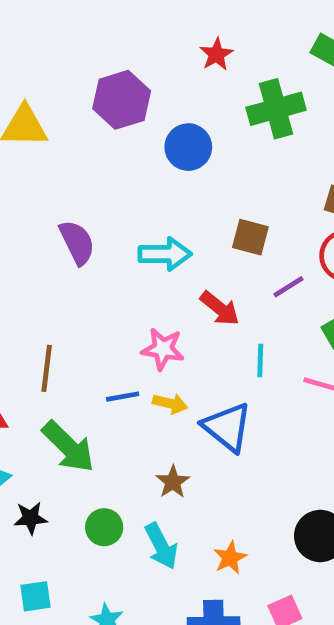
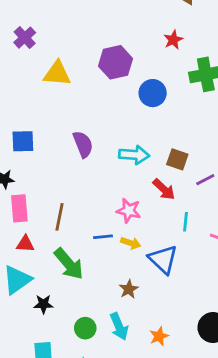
brown square: (250, 237) -> (177, 159), moved
green circle: (104, 527) -> (85, 328), moved

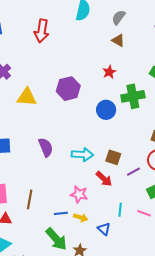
blue circle: (153, 93) -> (106, 110), moved
cyan line: (185, 222) -> (120, 210), moved
blue triangle: (163, 259) -> (104, 229), size x0.6
green arrow: (69, 264) -> (56, 239), moved

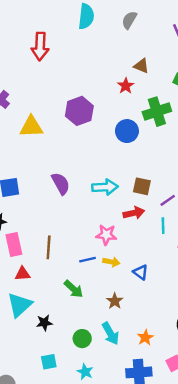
brown triangle: (118, 40) -> (141, 66), moved
red arrow: (104, 179) -> (134, 213), turned -48
cyan line: (120, 210) -> (163, 226), moved
green arrow: (56, 239) -> (74, 289), moved, size x0.7

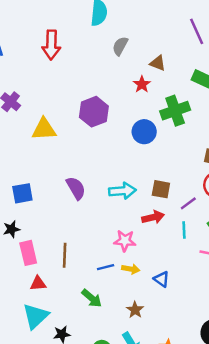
gray semicircle: (129, 20) -> (120, 46), moved

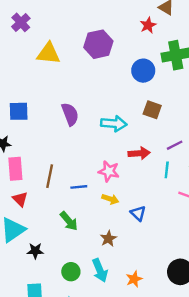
brown square: (161, 189) -> (152, 110), moved
blue line: (106, 267) -> (79, 187), moved
red triangle: (38, 283) -> (20, 199), turned 42

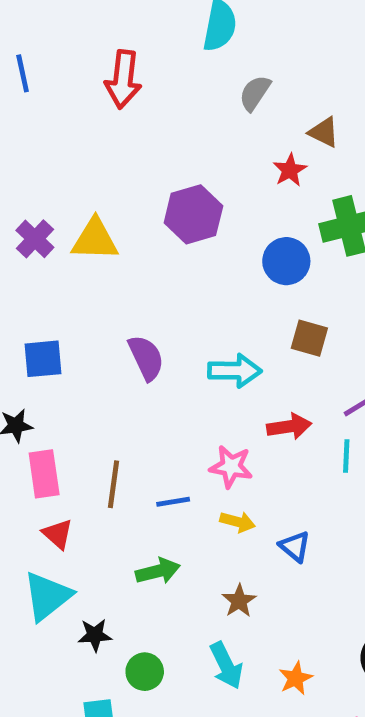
purple cross: (21, 22) -> (35, 239), moved
green arrow: (69, 221) -> (158, 571), turned -60
green circle: (71, 272) -> (145, 672), moved

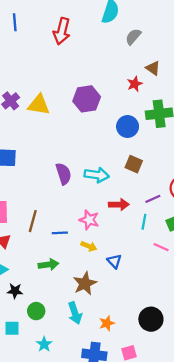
gray semicircle: (255, 93) -> (133, 37), moved
purple semicircle: (146, 358) -> (64, 174), moved
brown star: (239, 601) -> (85, 283), size x1.5

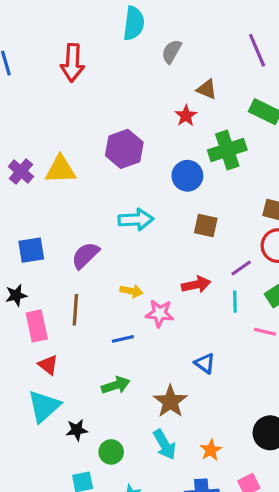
purple semicircle: (64, 174) -> (85, 255), moved, turned -105
cyan arrow: (97, 175) -> (136, 220), moved
brown line: (33, 221) -> (75, 310), moved
yellow arrow: (89, 246) -> (131, 291), moved

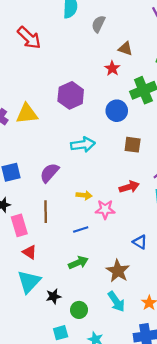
red arrow: (72, 63) -> (29, 38), turned -45

